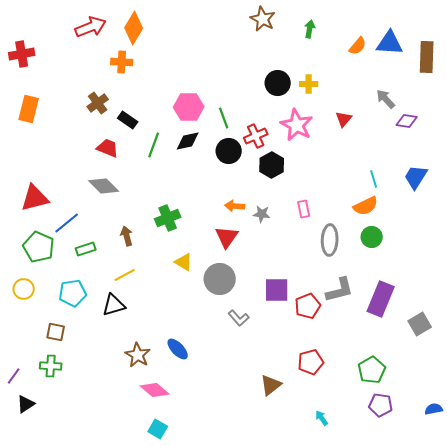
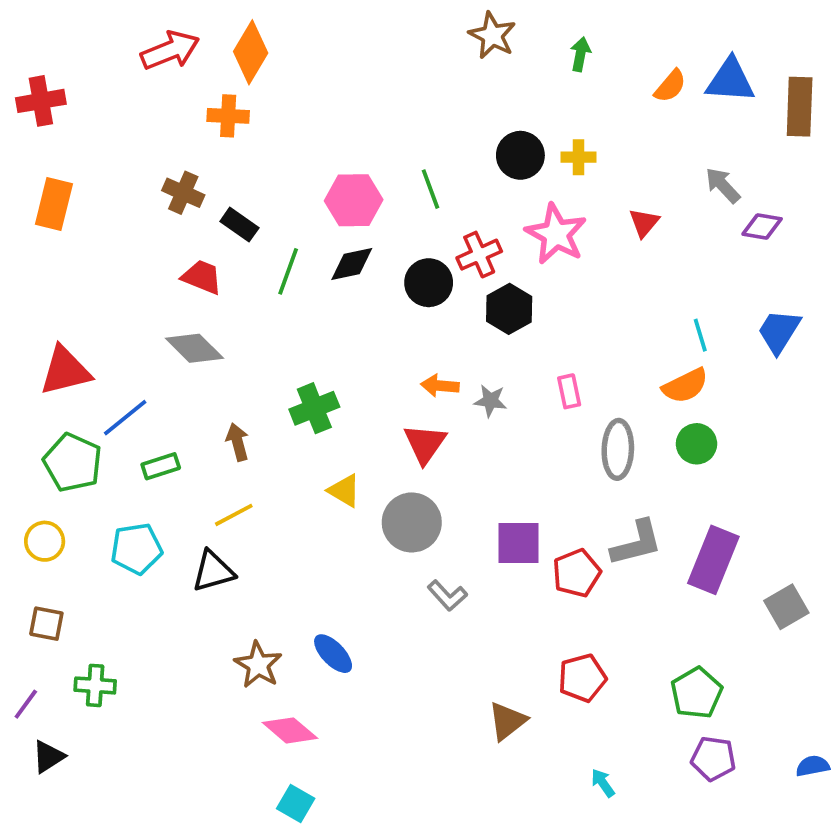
brown cross: (98, 103) -> (183, 193), turned -30
green line: (224, 118) -> (430, 189), moved
brown square: (56, 332) -> (46, 624), moved

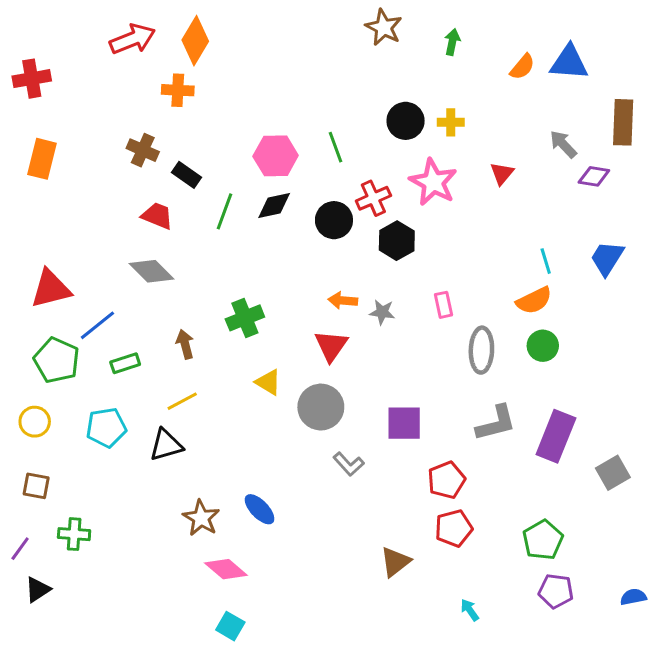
brown rectangle: (800, 107) -> (623, 122), moved
red pentagon: (577, 573) -> (446, 480), moved

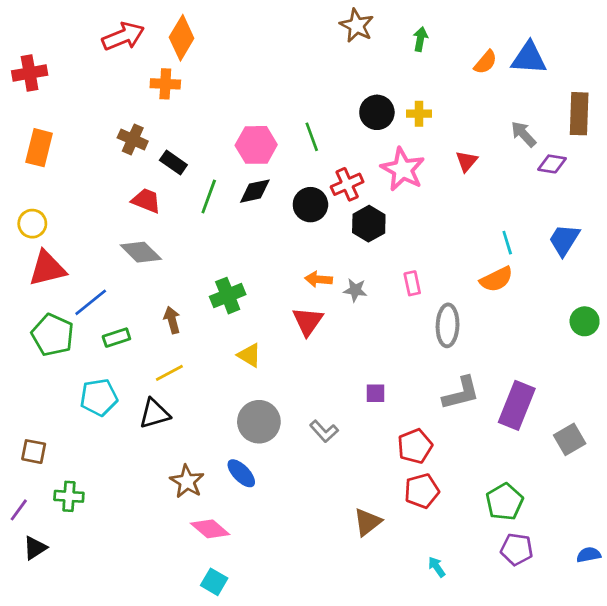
green circle: (543, 346) -> (585, 321), moved
gray circle: (321, 407) -> (259, 422), moved
yellow circle: (35, 422) -> (32, 224), moved
purple square: (404, 423) -> (376, 393), size x0.6

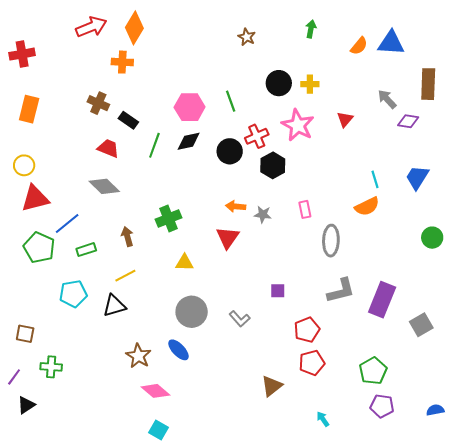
brown star: (357, 26) -> (247, 37), moved, size x0.7
yellow triangle: (249, 355) -> (185, 263), turned -30

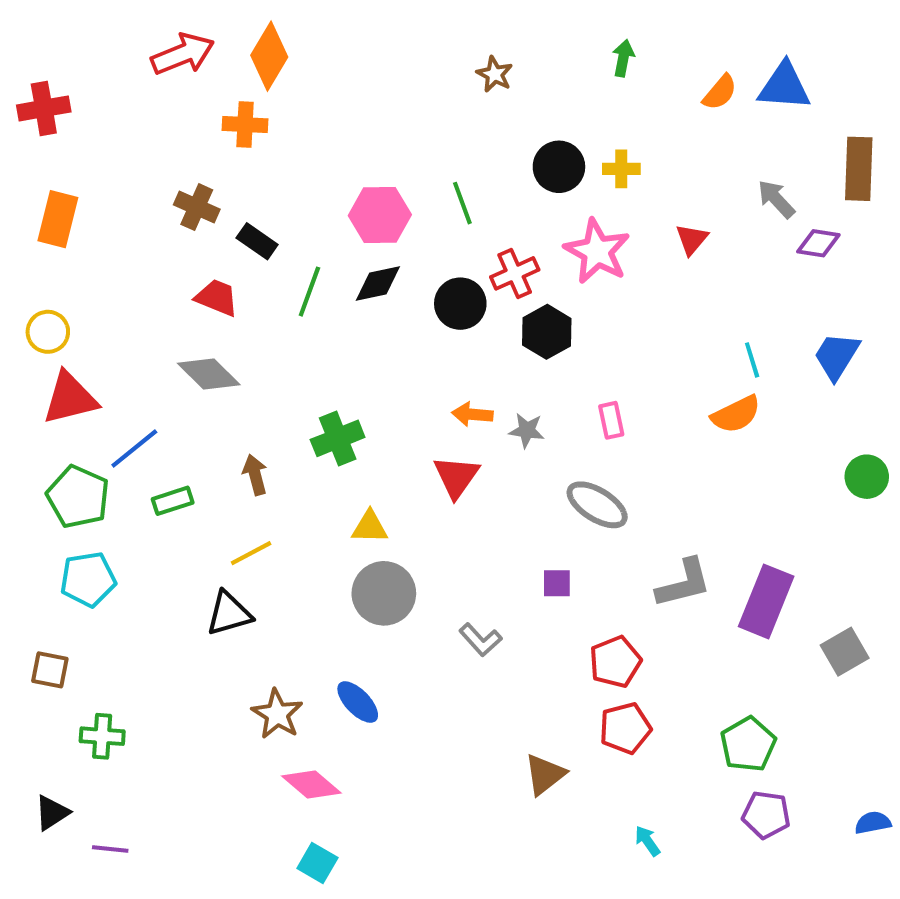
gray ellipse: (331, 241) -> (597, 505), moved, turned -60
cyan pentagon: (73, 294) -> (88, 579), moved
gray circle: (192, 312) -> (384, 593), moved
purple line: (14, 377) -> (110, 849), moved, turned 60

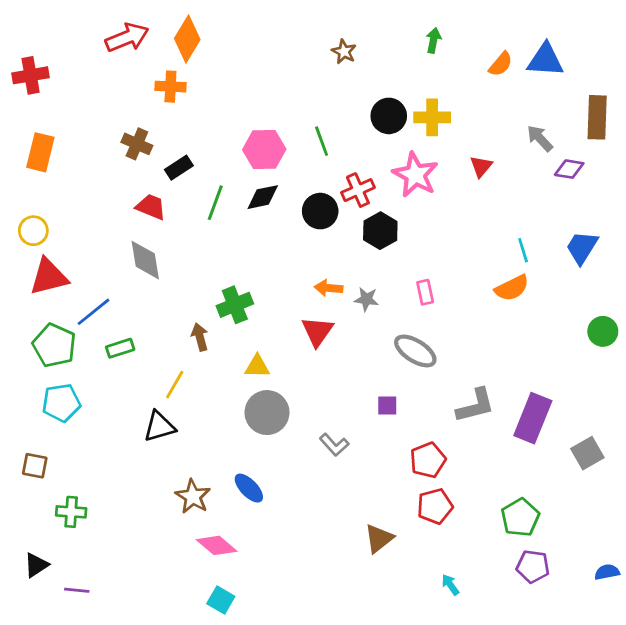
yellow cross: (621, 169) -> (432, 117), size x1.4
black rectangle: (257, 241) -> (179, 168), turned -68
gray diamond: (209, 374) -> (145, 260), turned 36
brown arrow: (255, 475) -> (200, 337), moved
yellow line: (251, 553) -> (175, 385), turned -32

